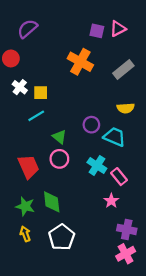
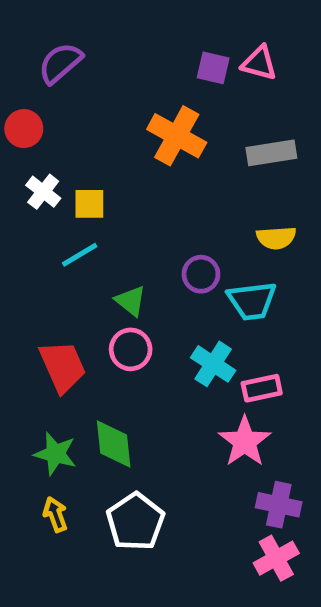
pink triangle: (118, 29) -> (259, 63), turned 42
gray rectangle: (123, 70) -> (271, 153), turned 30
cyan trapezoid: (115, 137) -> (252, 301), turned 150
pink rectangle: (119, 177) -> (262, 388), turned -63
pink star: (111, 201) -> (245, 442), size x1.5

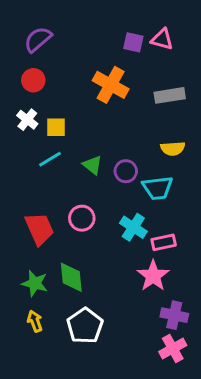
red circle: (24, 129) -> (33, 80), moved
green triangle: (131, 301) -> (92, 165), moved

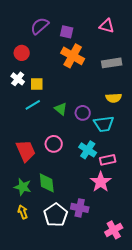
purple semicircle: (38, 39) -> (40, 26), moved
purple square: (133, 42) -> (67, 32), moved
purple cross: (174, 315) -> (80, 208), moved

